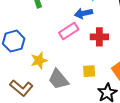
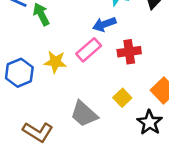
yellow star: (39, 60) -> (55, 62), moved, turned 30
yellow square: (89, 71) -> (122, 98), turned -32

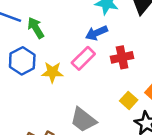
blue hexagon: (19, 73) -> (22, 61), moved
yellow square: (122, 98) -> (129, 100), moved

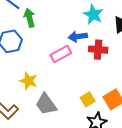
red cross: (122, 57) -> (98, 50), moved
yellow star: (52, 72) -> (29, 81), moved

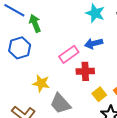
blue arrow: (78, 37) -> (94, 43), moved
red cross: (98, 50) -> (85, 71), moved

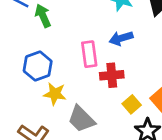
blue hexagon: (20, 48) -> (38, 66), moved
pink rectangle: (69, 54) -> (89, 54), turned -60

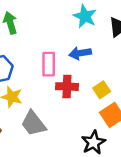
yellow square: (132, 104) -> (102, 90), moved

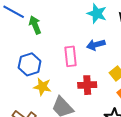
red cross: (67, 87) -> (87, 85), moved

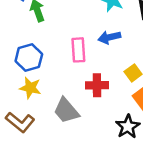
yellow star: (42, 87) -> (30, 88), moved

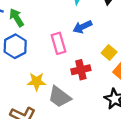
blue hexagon: (29, 58) -> (15, 46), moved
yellow star: (30, 88) -> (37, 82), moved

